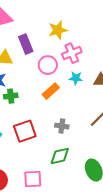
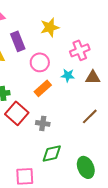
pink cross: (72, 53) -> (80, 50), moved
gray cross: (62, 126) -> (43, 123), moved
red square: (25, 131) -> (17, 113), moved, turned -30

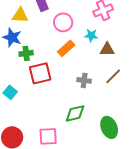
brown triangle: (93, 77) -> (107, 49), moved
red square: (17, 113) -> (40, 73), turned 35
gray cross: (43, 123) -> (84, 80), moved

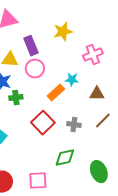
pink circle: (63, 22) -> (35, 69), moved
cyan star: (91, 35) -> (72, 80), moved
red square: (40, 73) -> (43, 123), moved, turned -30

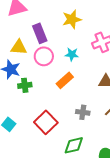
cyan star: (72, 80) -> (72, 54), moved
red square: (43, 123) -> (46, 122), moved

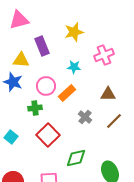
pink circle: (44, 56) -> (46, 86), moved
green cross: (25, 85) -> (35, 108), moved
gray cross: (83, 112) -> (85, 117), moved, turned 32

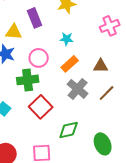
pink cross: (104, 55) -> (110, 26), moved
orange rectangle: (67, 93) -> (70, 64), moved
green cross: (35, 108) -> (28, 80), size x1.5
gray cross: (85, 117) -> (78, 89), size x1.5

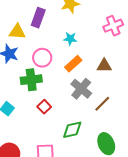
purple rectangle: (35, 18) -> (38, 18), turned 42
brown line: (107, 93) -> (102, 104), moved
red square: (41, 107) -> (44, 107), size x0.6

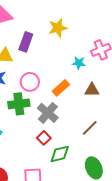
cyan star: (70, 39) -> (79, 63), moved
gray cross: (81, 89) -> (48, 113), moved
red square: (44, 107) -> (44, 138), moved

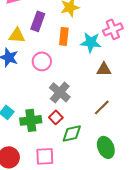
cyan star: (79, 63) -> (91, 42), size x1.5
orange rectangle: (61, 88) -> (64, 36), moved, turned -42
green cross: (19, 104) -> (31, 120), moved

